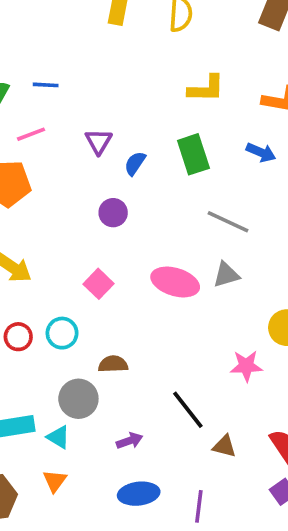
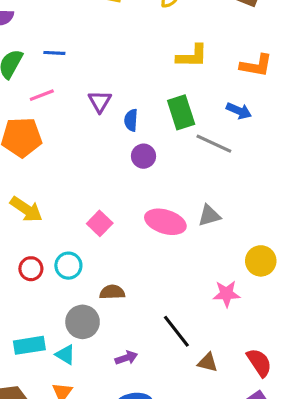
blue semicircle: (135, 163) -> (131, 120), turned -30
purple circle: (113, 213) -> (144, 156), moved
gray line: (228, 222) -> (214, 144), moved

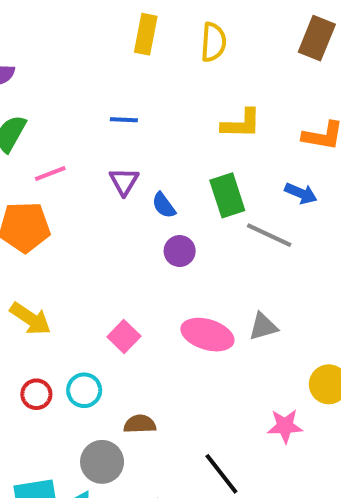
blue line: (54, 53) -> (124, 120), moved
blue semicircle: (131, 120) -> (164, 205), turned -40

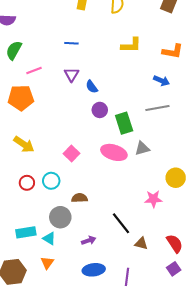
green rectangle: (227, 195) -> (124, 123), moved
gray line: (269, 235) -> (157, 108), moved, turned -35

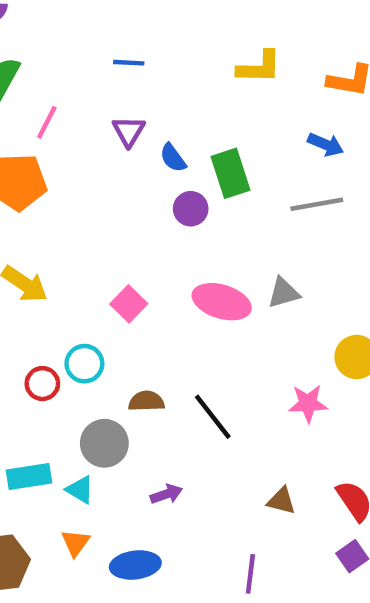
pink line: (34, 71) -> (47, 122), turned -42
green rectangle: (124, 123) -> (230, 173), moved
red circle: (27, 183) -> (42, 384), moved
black line: (121, 223) -> (213, 417), moved
blue ellipse: (94, 270) -> (135, 565), moved

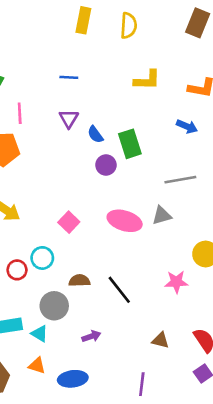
pink line: (47, 122) -> (20, 113), turned -30
gray line: (317, 204) -> (180, 180), moved
orange triangle: (76, 543) -> (37, 366), turned -48

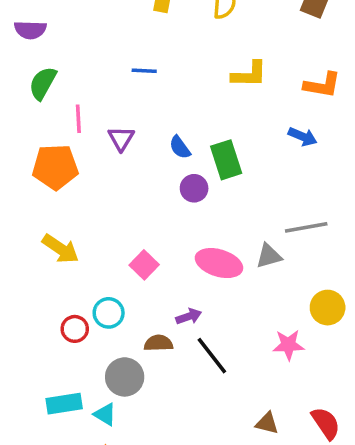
purple triangle: (69, 119) -> (121, 138), moved
gray line: (180, 180) -> (306, 227), moved
purple arrow: (91, 336) -> (189, 316), moved

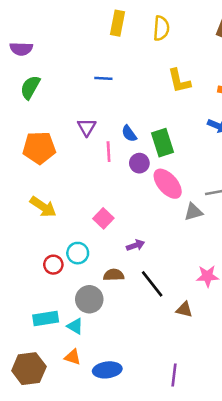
yellow L-shape: (249, 74) -> (179, 81), turned 76
pink line: (78, 119) -> (109, 152), moved
pink ellipse: (219, 263) -> (168, 184), moved, turned 32
purple arrow: (189, 316) -> (136, 245), moved
brown triangle: (267, 423) -> (184, 310), moved

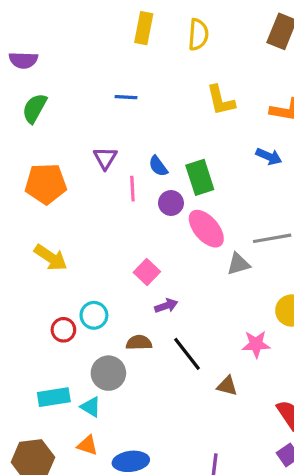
pink square: (103, 218) -> (147, 272), moved

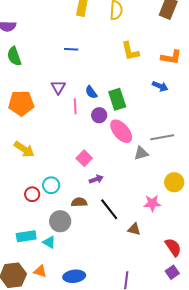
green semicircle: (35, 108) -> (14, 56), turned -48
orange triangle: (88, 445) -> (40, 271), moved

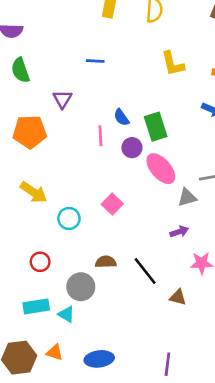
purple triangle: (58, 87) -> (62, 99), moved
purple arrow: (96, 179) -> (179, 232), moved
cyan circle: (51, 185) -> (69, 218), moved
red circle: (32, 194) -> (40, 262), moved

